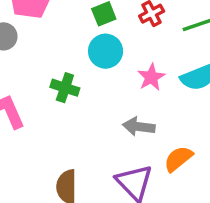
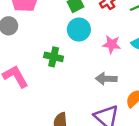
pink star: (151, 77) -> (112, 44), turned -30

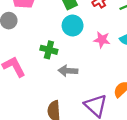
gray arrow: (106, 79) -> (68, 71), moved

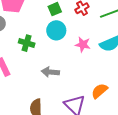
green cross: (49, 50) -> (27, 43), moved

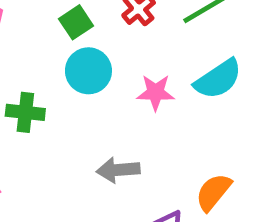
gray arrow: (50, 72) -> (118, 170), moved

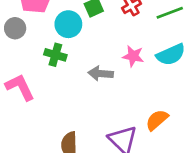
cyan circle: (88, 71) -> (68, 24), moved
gray arrow: (118, 170) -> (101, 74), moved

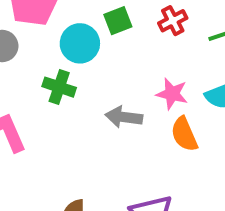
orange semicircle: (157, 120) -> (184, 134), moved, turned -75

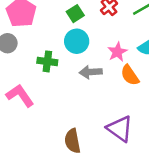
cyan circle: (80, 43) -> (77, 41), moved
pink star: (172, 94) -> (117, 52), turned -30

